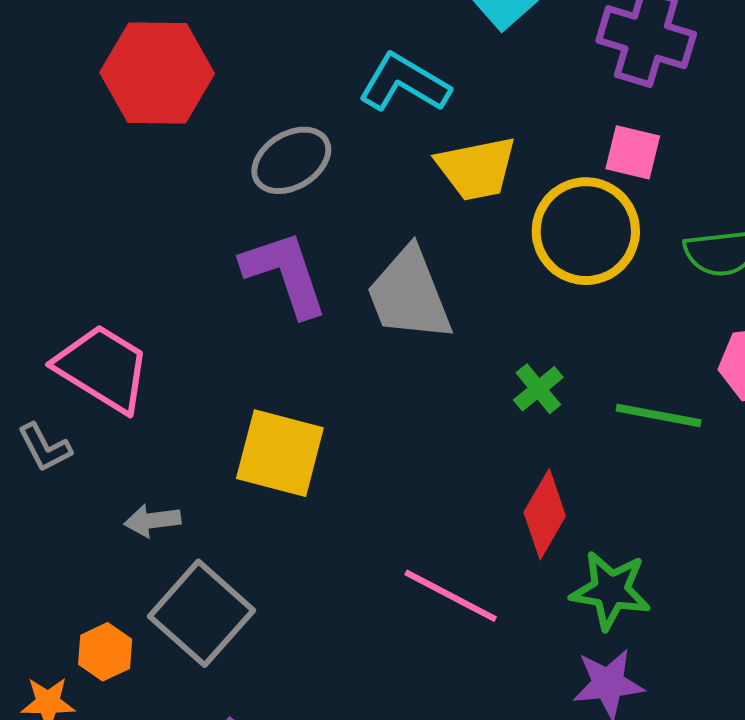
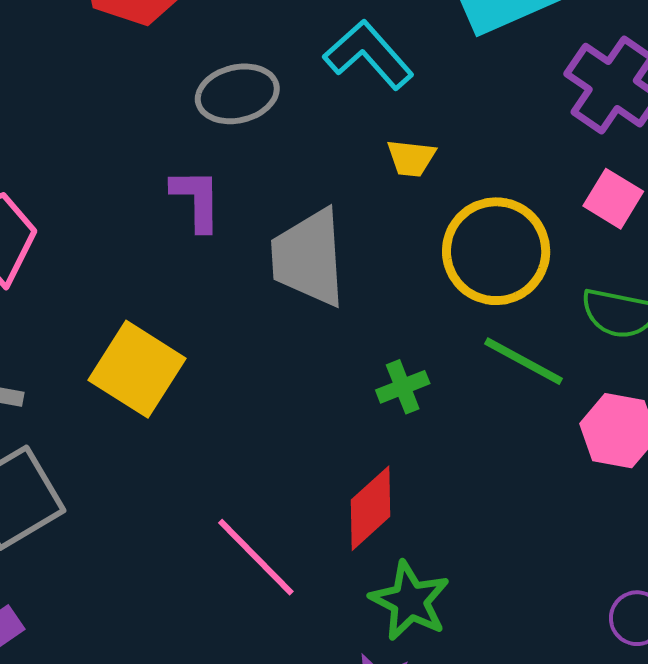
pink square: (633, 152) -> (613, 199), moved
yellow trapezoid: (476, 168) -> (411, 158), size x0.6
purple L-shape: (285, 274) -> (196, 200), size x0.7
green line: (659, 415) -> (523, 361), moved

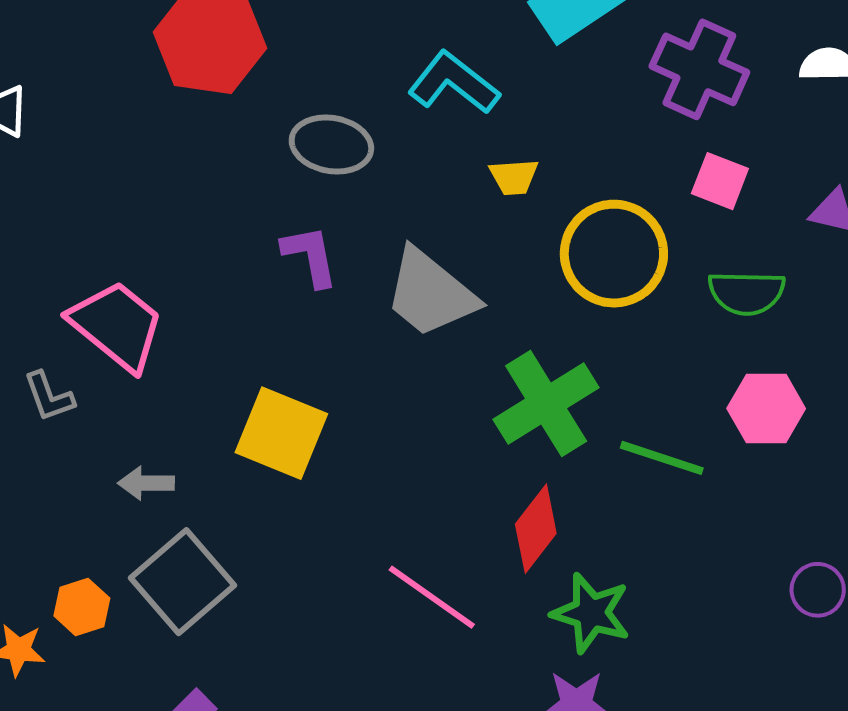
gray ellipse: (237, 94) -> (331, 145), turned 34
gray trapezoid: (309, 258) -> (430, 293), turned -37
green line: (523, 361) -> (662, 458), moved
green cross: (403, 387) -> (546, 404), size x2.0

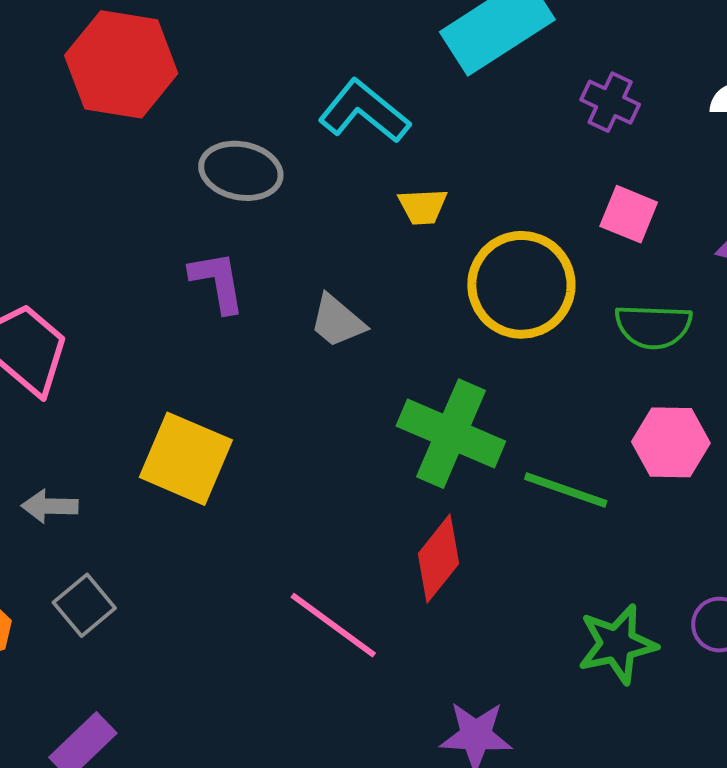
purple cross: (699, 69) -> (610, 102), size x0.6
gray trapezoid: (430, 293) -> (337, 321), size x0.6
green cross: (546, 404) -> (451, 434), turned -36
gray square: (182, 582) -> (84, 605), size x0.6
green star: (591, 613) -> (617, 644), moved, turned -30

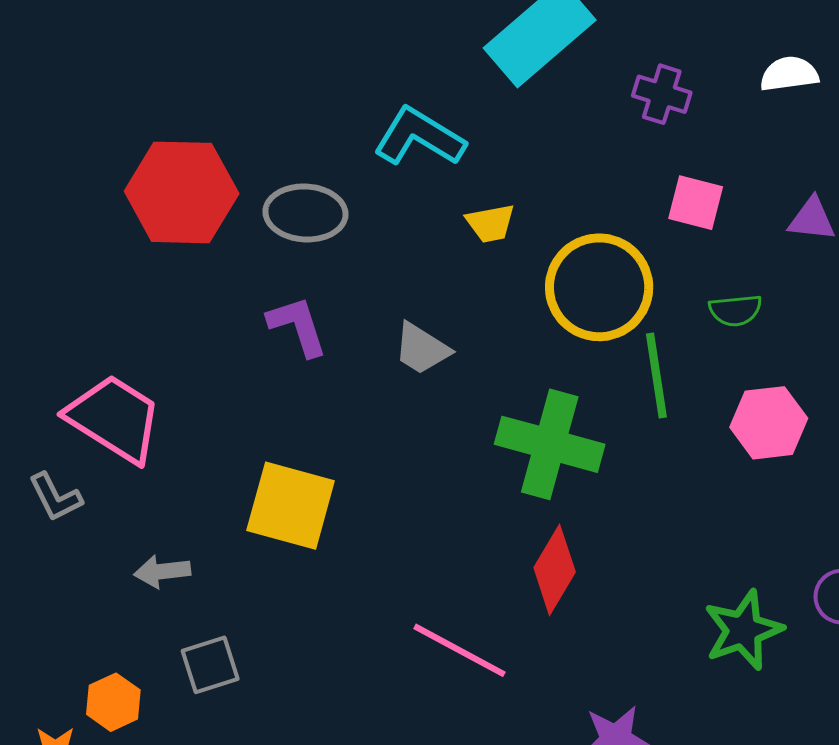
red hexagon: (121, 64) -> (182, 192), moved
green semicircle: (653, 326) -> (735, 310), size x0.7
green line: (566, 490) -> (656, 375), moved, turned 70
gray square: (84, 605) -> (210, 665), turned 30

